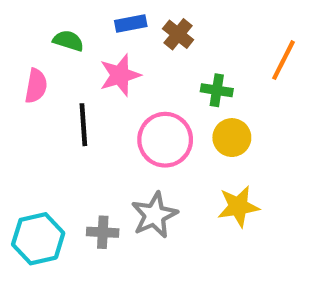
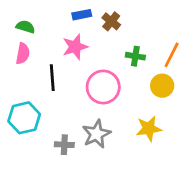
green semicircle: (68, 41) -> (25, 27), moved
orange line: (284, 60) -> (172, 55), moved
yellow circle: (232, 138) -> (162, 86), moved
cyan hexagon: (38, 239) -> (24, 118), moved

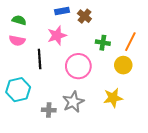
pink semicircle: (23, 53) -> (17, 41), turned 91

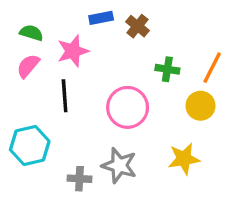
pink star: (57, 35) -> (73, 51), moved
pink semicircle: (17, 41) -> (28, 66), turned 119
gray star: (73, 102) -> (119, 165), turned -30

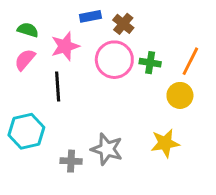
pink circle: (128, 107) -> (114, 60), moved

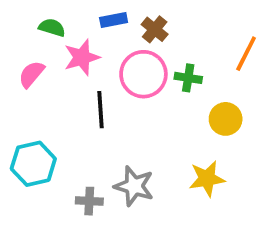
green semicircle: (28, 30) -> (52, 27), moved
orange line: (190, 61) -> (246, 54), moved
black line: (58, 87) -> (101, 110), moved

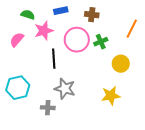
brown cross: (155, 29) -> (92, 15), moved, turned -32
green cross: (188, 78) -> (101, 42), turned -32
gray star: (134, 186) -> (65, 89), moved

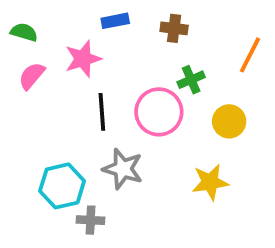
green semicircle: (28, 15) -> (24, 32), moved
pink circle: (77, 40) -> (159, 112), moved
cyan hexagon: (18, 88) -> (62, 186), moved
gray cross: (48, 108) -> (91, 220), moved

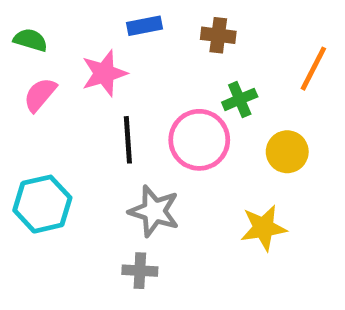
cyan hexagon: (62, 186) -> (42, 204), moved
gray cross: (91, 220) -> (140, 271), moved

